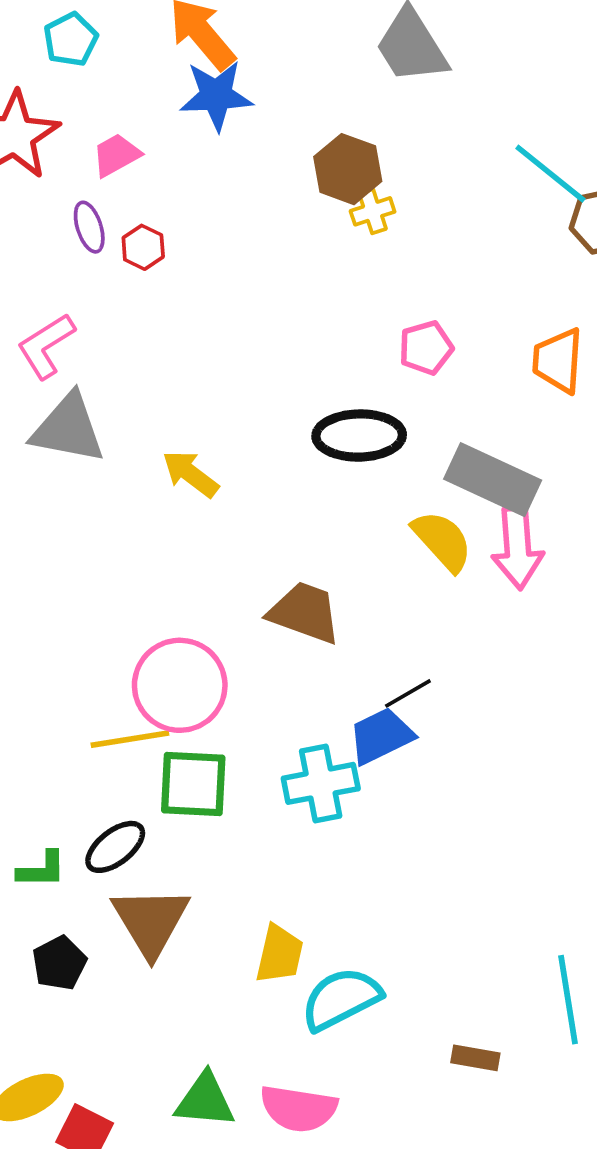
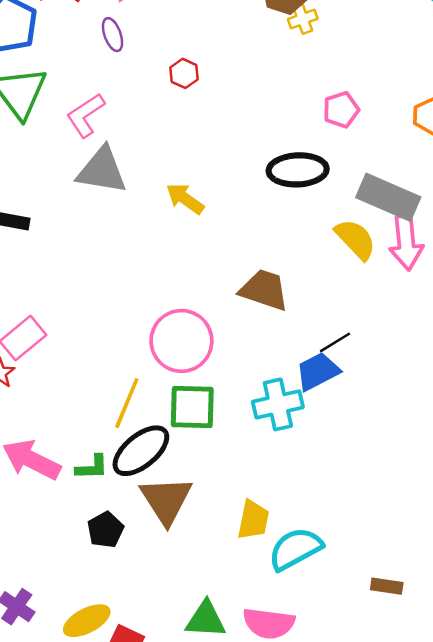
red hexagon: (143, 247) -> (184, 73), moved
yellow line: (130, 739) -> (127, 403), moved, turned -57
black ellipse: (115, 847) -> (141, 451), size x1.4

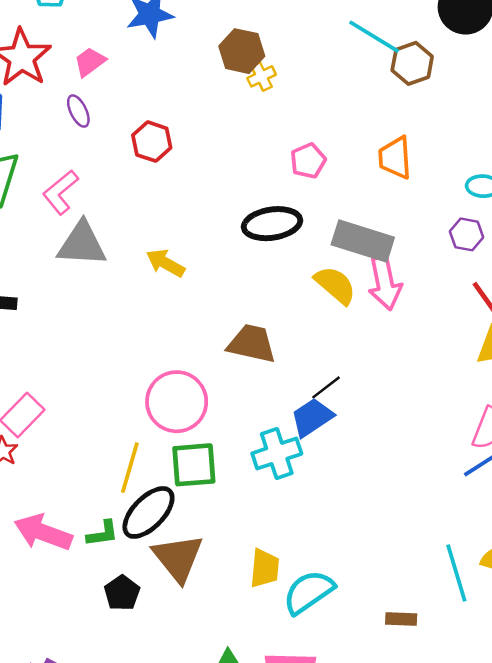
red hexagon: (184, 73) -> (152, 142), size x1.4

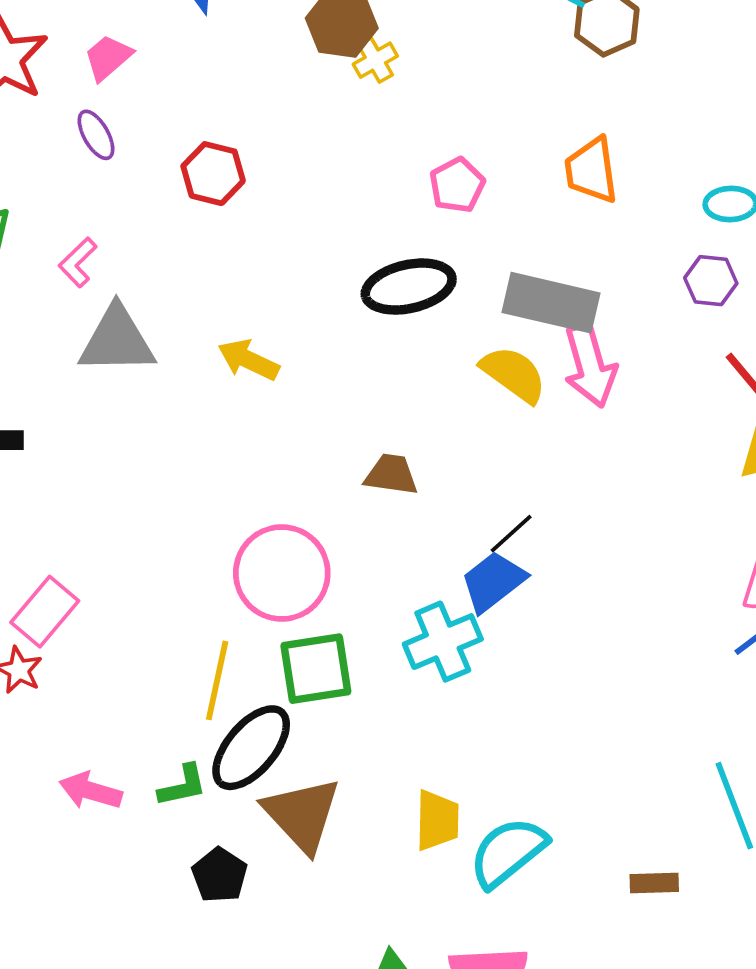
pink L-shape: (60, 192) -> (78, 262), size x0.7
brown trapezoid: (252, 344) -> (391, 475), size x0.7
pink arrow: (43, 532) -> (90, 791), size x0.7

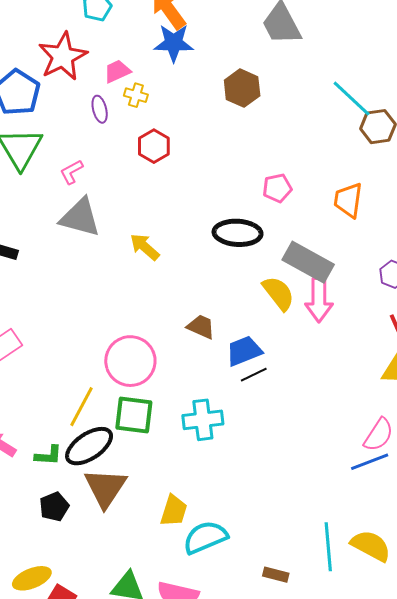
yellow cross: (375, 60) -> (136, 95), moved, turned 30
blue trapezoid: (493, 582) -> (244, 351), moved

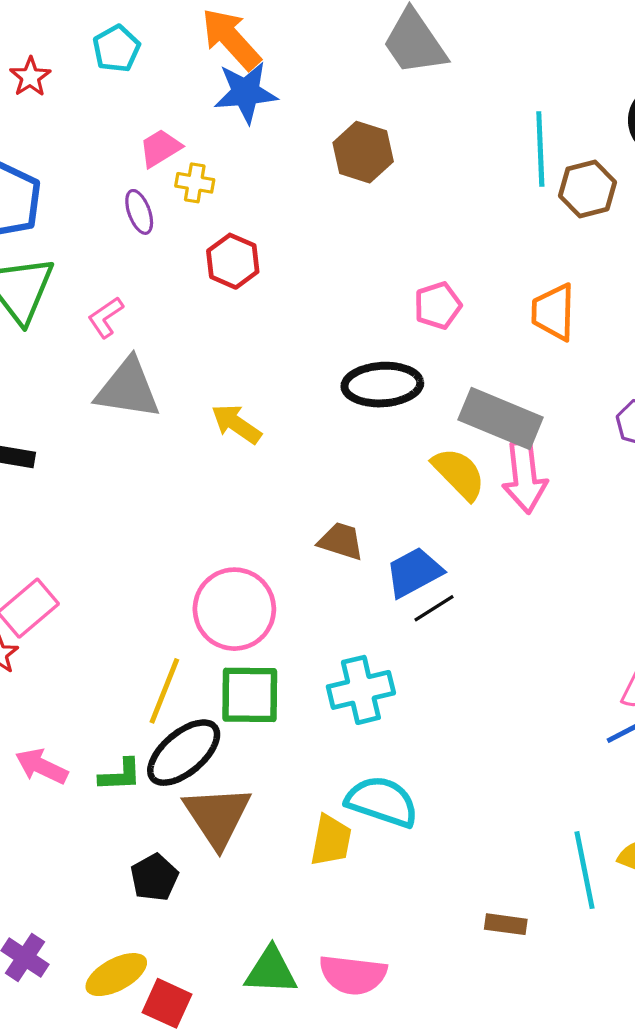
red star: (63, 56) -> (30, 77), moved, size x0.5
cyan line: (352, 99) -> (540, 149), turned 51
black pentagon: (54, 507) -> (154, 877), moved
cyan semicircle: (205, 537) -> (382, 802), moved, turned 48

